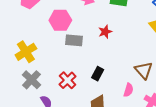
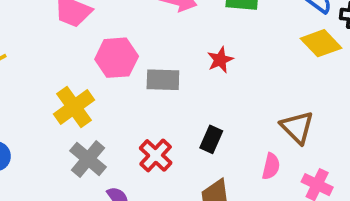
pink hexagon: (60, 20) -> (117, 58), moved

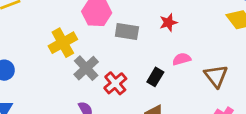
gray cross: (88, 159) -> (86, 68), moved
pink semicircle: (271, 166) -> (182, 59), moved, turned -126

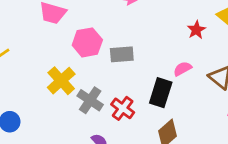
red star: (168, 23) -> (196, 30), moved
black rectangle: (155, 77) -> (161, 93), size x1.5

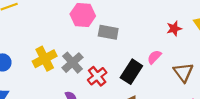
pink semicircle: (182, 69) -> (154, 57), turned -32
yellow cross: (61, 81) -> (45, 59), moved

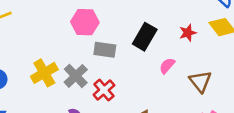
gray rectangle: (108, 32) -> (105, 50), moved
black rectangle: (131, 72) -> (145, 37), moved

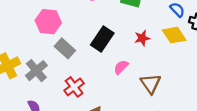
gray rectangle: (105, 50) -> (65, 48), turned 30
red cross: (104, 90) -> (74, 87), moved

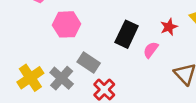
gray rectangle: (65, 48) -> (89, 63), moved
pink semicircle: (121, 67) -> (151, 50), moved

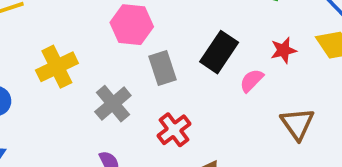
gray rectangle: (89, 63) -> (162, 68), moved, turned 30
yellow cross: (30, 78) -> (57, 67), moved

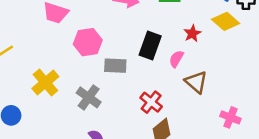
gray rectangle: (162, 68) -> (115, 66), turned -55
brown triangle: (297, 124) -> (196, 82), moved
red cross: (174, 130) -> (151, 102), moved

